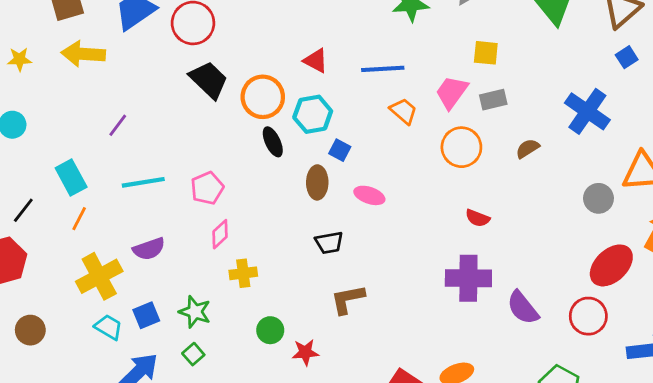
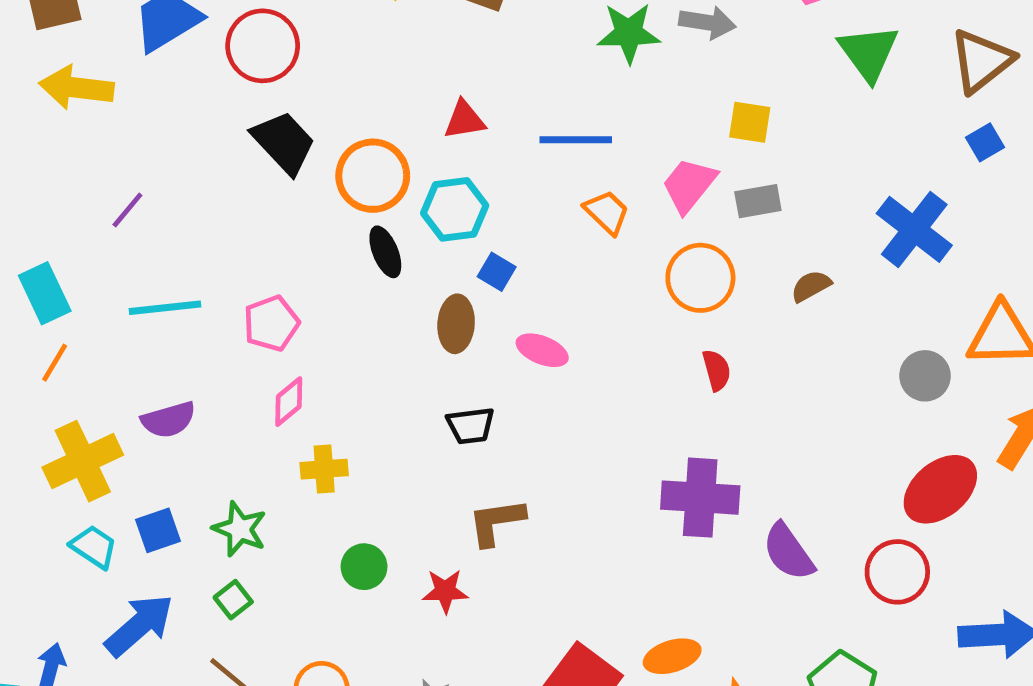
red triangle: (316, 61) -> (464, 120), turned -40
red semicircle: (478, 218) -> (717, 370), moved, turned -130
red star: (305, 352) -> (445, 591), moved

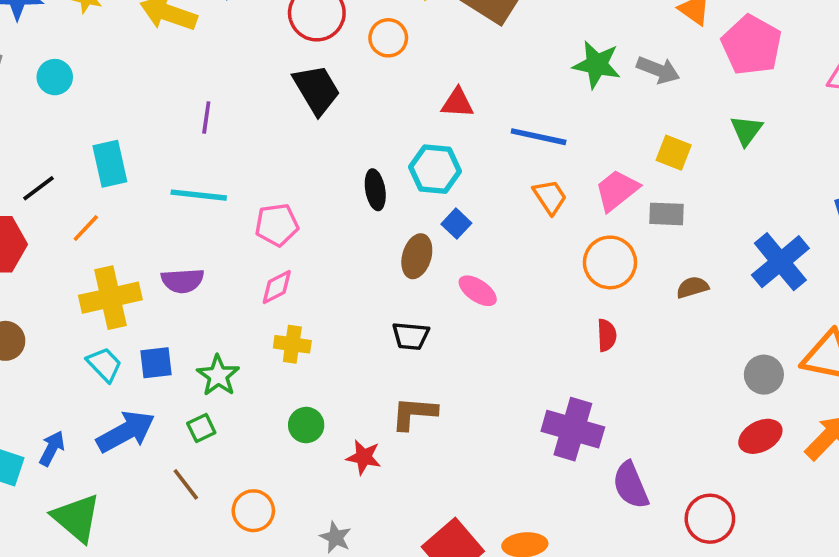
green triangle: (869, 53) -> (746, 130), moved, size x0.7
orange circle: (373, 176) -> (388, 38), moved, size x0.7
purple line: (127, 210) -> (206, 117), moved, turned -44
orange line: (55, 363) -> (86, 228), moved
red ellipse: (940, 489) -> (760, 436), moved, size x0.7

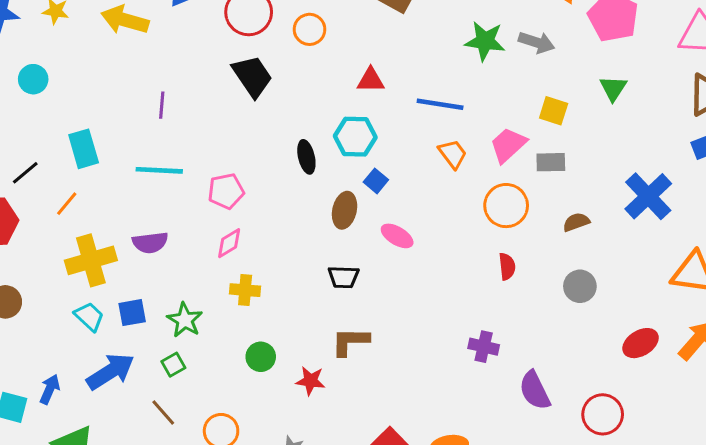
gray circle: (764, 375) -> (580, 286), moved
purple cross: (573, 429) -> (484, 347), size x0.6

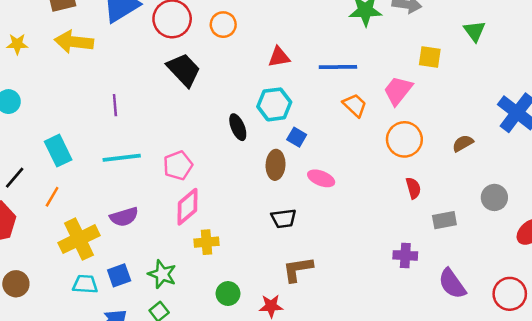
gray rectangle: (551, 162) -> (444, 220), moved
pink diamond: (229, 243) -> (188, 207), size x1.4
gray circle: (580, 286) -> (494, 197), moved
cyan trapezoid: (89, 317) -> (85, 284), turned -30

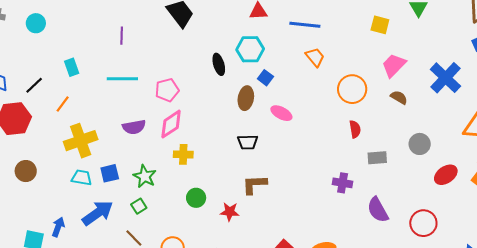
pink trapezoid: (398, 91) -> (394, 65), moved
brown semicircle: (463, 143) -> (399, 97), turned 54
cyan rectangle: (58, 151) -> (72, 67), size x0.7
purple semicircle: (124, 217) -> (134, 127), moved

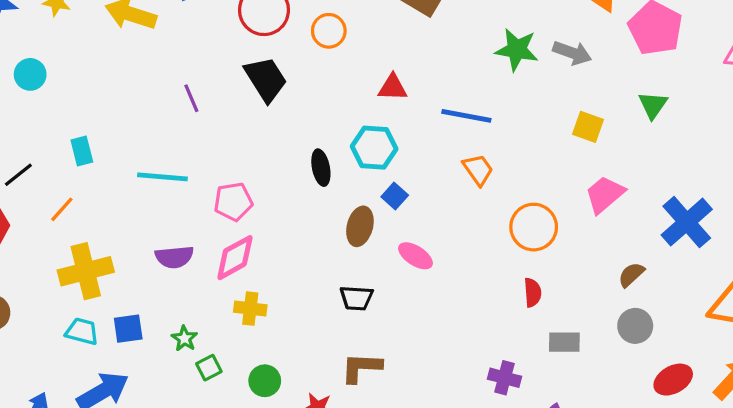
purple line: (122, 36) -> (191, 98), moved, turned -30
brown semicircle: (399, 97) -> (631, 275), moved, turned -78
green star: (145, 176) -> (184, 339), size x0.7
green square: (139, 206) -> (209, 368), moved

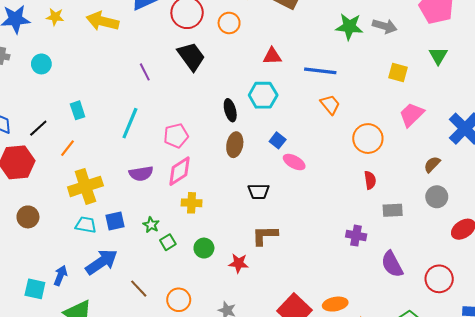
cyan line: (162, 177) -> (130, 123), turned -68
blue square: (395, 196) -> (278, 140), moved
brown ellipse: (360, 226) -> (235, 145), moved

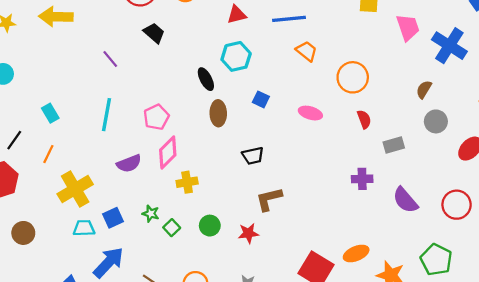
black trapezoid: (191, 56) -> (154, 33), size x0.7
pink trapezoid: (412, 115) -> (408, 27), moved, turned 128
pink ellipse: (294, 162) -> (310, 113), moved

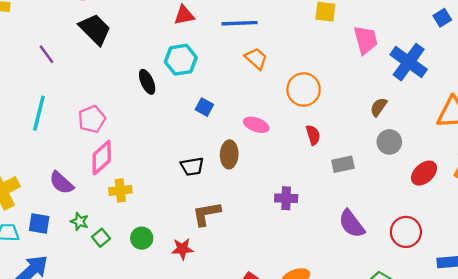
black trapezoid: (154, 33) -> (95, 29), size x1.4
brown ellipse: (218, 113) -> (229, 154), moved
purple semicircle: (129, 163) -> (61, 183), moved, turned 60
purple cross: (362, 179) -> (286, 198), moved
blue square: (113, 218) -> (39, 223), turned 30

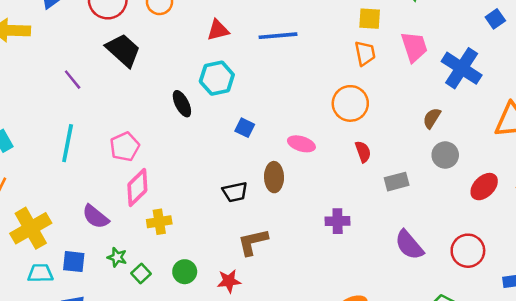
orange trapezoid: (256, 59) -> (365, 53), moved, turned 40

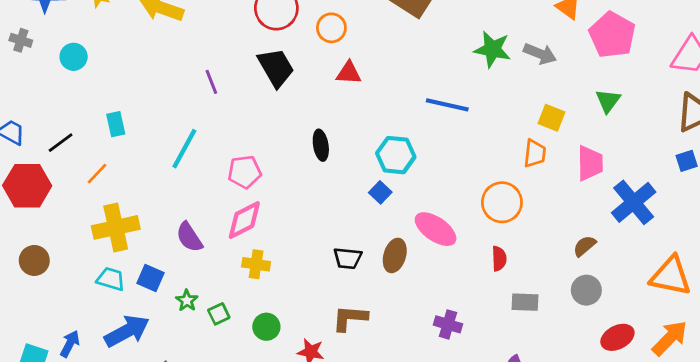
red triangle: (218, 30) -> (349, 73), moved
cyan hexagon: (217, 78) -> (396, 155), moved
pink ellipse: (301, 144) -> (436, 229), size x1.4
green star: (117, 257) -> (187, 301), moved

